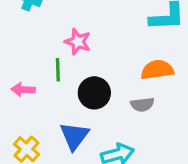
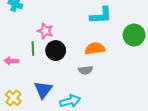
black circle: (94, 93) -> (56, 51), moved

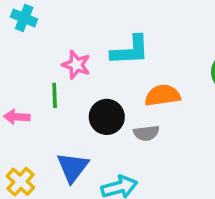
cyan L-shape: (101, 15) -> (130, 50), moved
black circle: (56, 51) -> (107, 117), moved

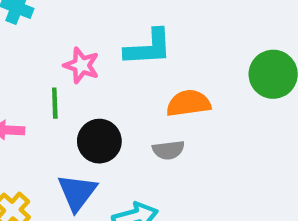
black circle: (107, 117) -> (99, 141), moved

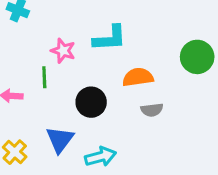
black circle: (99, 141) -> (91, 102), moved
gray semicircle: (168, 150) -> (152, 110), moved

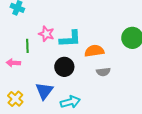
cyan L-shape: (110, 38) -> (70, 39), moved
green line: (44, 77) -> (27, 46), moved

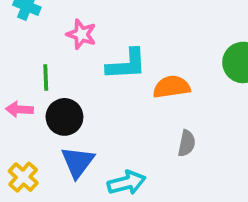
pink star: (46, 34) -> (81, 34), moved
black circle: (64, 67) -> (64, 117), moved
gray semicircle: (103, 72) -> (187, 143), moved, turned -72

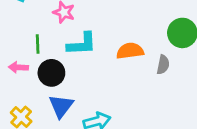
cyan L-shape: (126, 64) -> (82, 44), moved
gray semicircle: (187, 143) -> (163, 65), moved

